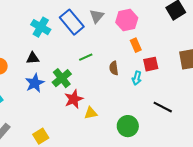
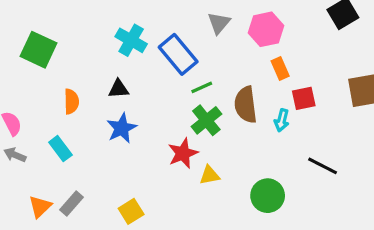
blue rectangle: (72, 22) -> (178, 54), moved
brown semicircle: (114, 68) -> (246, 105), size x1.6
green cross: (62, 78) -> (206, 120), moved

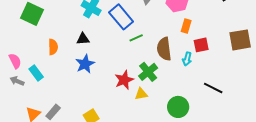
orange rectangle: (280, 69) -> (186, 26), turned 40
green cross: (206, 120) -> (148, 72), moved
cyan rectangle: (60, 149) -> (36, 73), moved

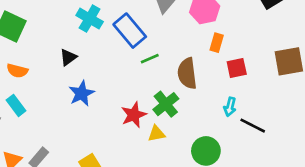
black triangle: (83, 39) -> (68, 57), moved, turned -32
orange semicircle: (53, 47) -> (17, 71), moved, turned 105
cyan arrow: (187, 59) -> (230, 107), moved

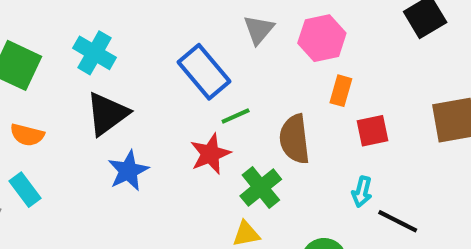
cyan cross: (90, 19) -> (95, 53), moved
black triangle: (68, 57) -> (107, 114), size x1.6
red star: (134, 115) -> (210, 154), moved

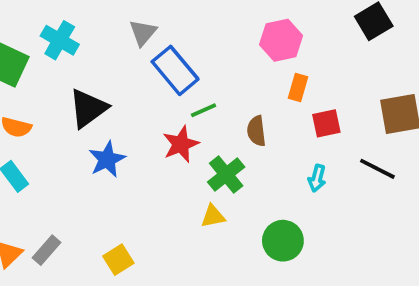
gray triangle: (259, 30) -> (143, 33), moved
cyan cross: (95, 53) -> (60, 40), moved
brown semicircle: (295, 139) -> (256, 131), size x0.7
black line: (398, 221) -> (377, 169), moved

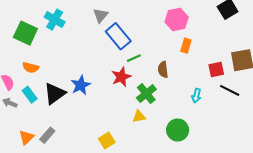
black triangle: (88, 108) -> (55, 94), moved
red square: (326, 123) -> (216, 70), moved
yellow square: (118, 260) -> (107, 140), moved

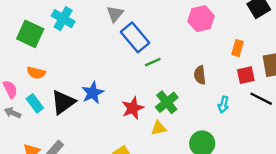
orange rectangle: (186, 46) -> (238, 48), moved
brown semicircle: (163, 70) -> (200, 75), moved
red star: (121, 77) -> (133, 108), moved

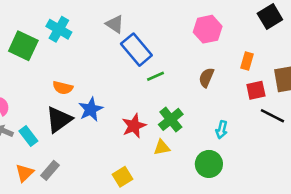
gray triangle: (115, 14) -> (115, 24), turned -36
orange semicircle: (36, 73) -> (63, 88), moved
brown semicircle: (200, 75) -> (206, 78), moved, turned 30
cyan rectangle: (35, 103) -> (28, 136), moved
cyan arrow: (223, 105) -> (222, 130), moved

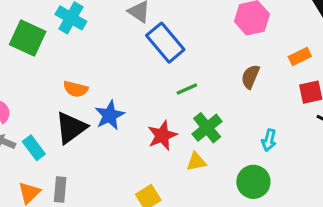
orange rectangle: (247, 61) -> (300, 57), turned 48
green line: (156, 76) -> (187, 89), moved
gray rectangle: (50, 170) -> (60, 190), turned -36

